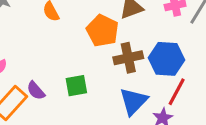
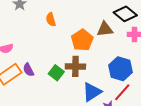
brown cross: (128, 58) -> (75, 66), moved
green square: (76, 86) -> (56, 73), turned 35

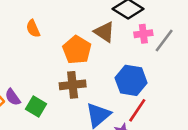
brown triangle: (105, 29) -> (104, 32), turned 48
green square: (56, 73) -> (36, 106), moved

